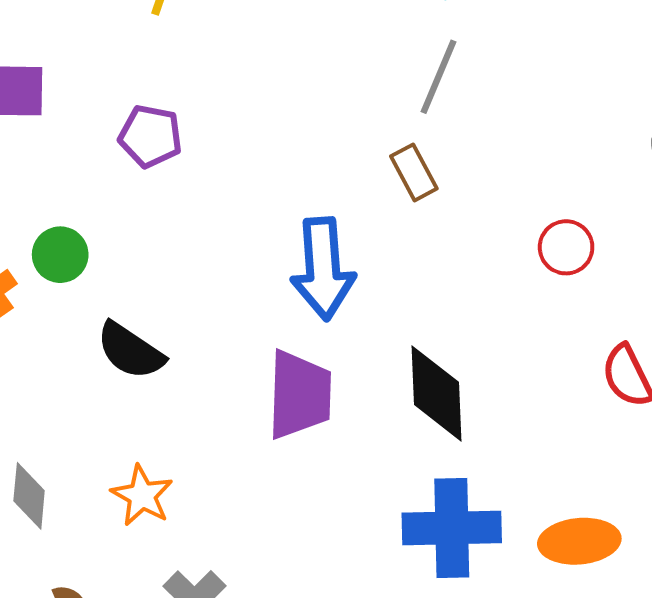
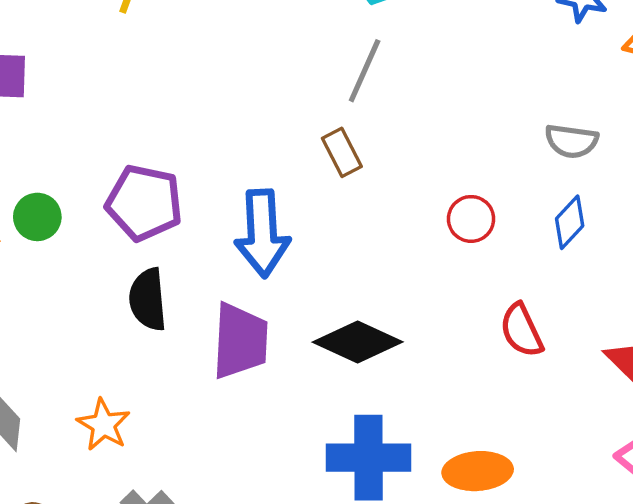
purple pentagon: (150, 136) -> (144, 203), moved, size x1.4
black semicircle: (130, 351) -> (148, 299), moved, turned 50
black diamond: (437, 393) -> (358, 342), turned -64

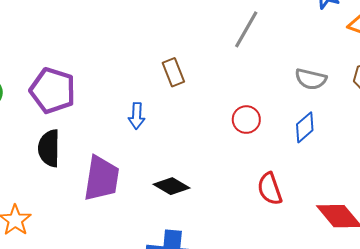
gray line: (365, 71) -> (246, 29), moved
blue arrow: (262, 233) -> (137, 116), moved, size x0.5
black diamond: (358, 342) -> (171, 186), size x0.7

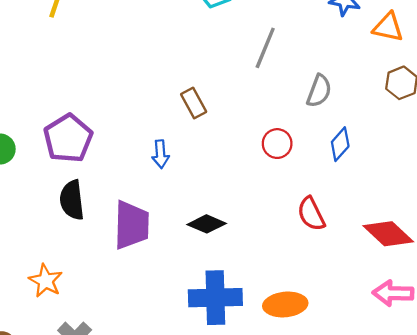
gray semicircle: (311, 79) -> (319, 91), moved, turned -76
purple pentagon: (53, 90) -> (68, 138), turned 30

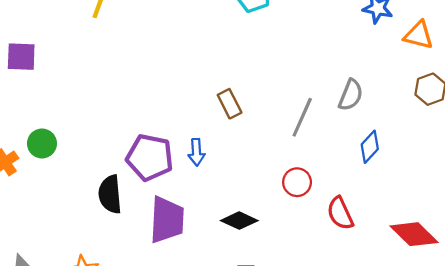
gray line: (265, 48) -> (302, 117), moved
purple pentagon: (68, 138) -> (150, 157), moved, turned -30
red circle: (277, 144) -> (297, 182), moved

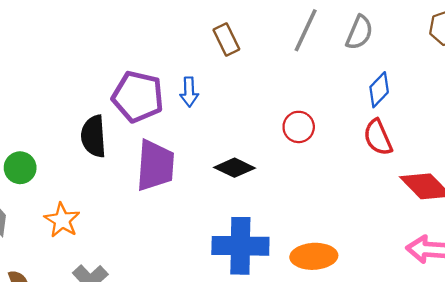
gray line: (302, 117) -> (306, 30), moved
green circle: (42, 143) -> (20, 168), moved
red semicircle: (340, 213) -> (378, 137), moved

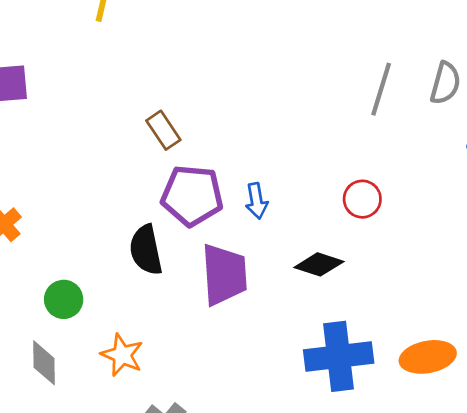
brown rectangle: (226, 40) -> (163, 130), moved
blue arrow: (189, 92) -> (257, 201), moved
red circle: (299, 127) -> (362, 199), moved

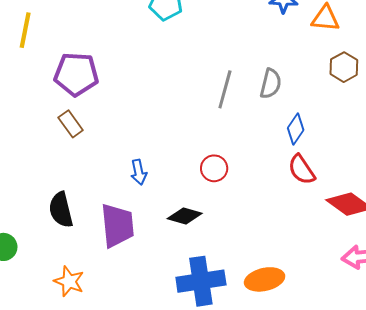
purple pentagon: (192, 196) -> (76, 74), moved
orange star: (122, 355) -> (69, 281), moved

